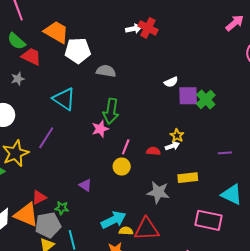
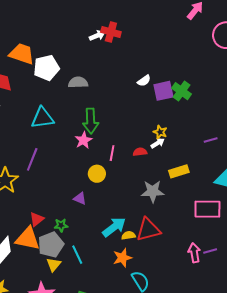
cyan triangle: (64, 99) -> (42, 118), turned -30
yellow circle: (122, 167) -> (97, 174), moved

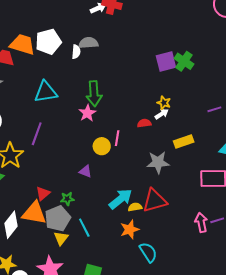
orange trapezoid: (22, 54) -> (22, 44), moved
white semicircle: (144, 81) -> (76, 52), moved, turned -48
gray semicircle: (78, 82) -> (88, 43), moved
pink line: (112, 153) -> (117, 138), moved

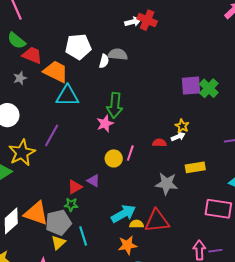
orange trapezoid: (22, 44) -> (56, 72), moved
red triangle: (43, 193) -> (75, 187), moved

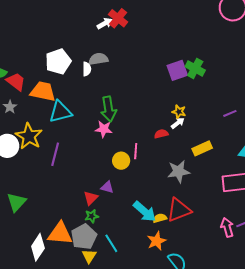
red cross: (147, 20) -> (118, 18), turned 30
red trapezoid: (32, 55) -> (16, 82), turned 30
pink star: (105, 123) -> (104, 129), turned -30
yellow star: (22, 153) -> (29, 136), moved
cyan arrow: (123, 214) -> (145, 212), turned 85

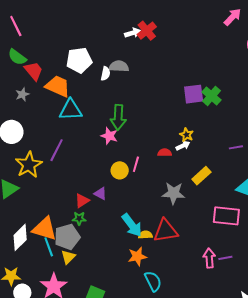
yellow star: (29, 136) -> (29, 165), moved
yellow rectangle: (202, 148) -> (201, 176), turned -30
cyan line: (111, 243) -> (49, 247), moved

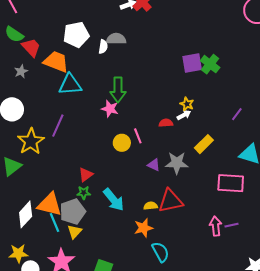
purple line: (236, 147) -> (237, 114), turned -40
pink line: (136, 164) -> (138, 136), turned -35
purple triangle: (100, 193) -> (154, 165), moved
cyan arrow: (132, 225) -> (114, 200), moved

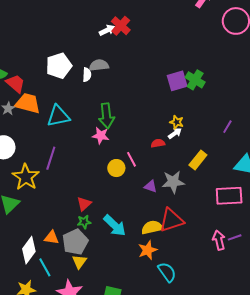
orange trapezoid: (56, 62) -> (28, 103), moved
orange triangle: (50, 205) -> (52, 238), size x0.6
yellow semicircle: (151, 206) -> (152, 227), size x1.5
cyan line: (55, 223) -> (45, 267), moved

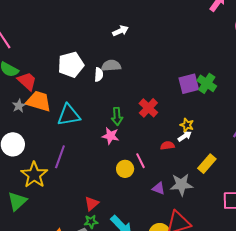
red cross: (121, 26) -> (148, 108), moved
green arrow: (107, 116) -> (117, 116), size x0.7

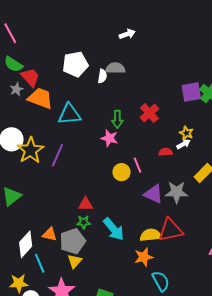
gray star: (19, 106) -> (16, 89), moved
yellow star: (34, 175) -> (30, 150), moved
purple triangle: (159, 188) -> (154, 194), size x1.5
red triangle: (92, 204) -> (86, 204), turned 35

